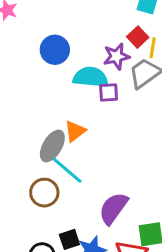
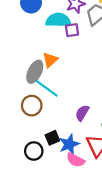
purple semicircle: (113, 208) -> (82, 113), size x0.7

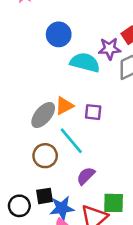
purple square: (72, 30) -> (93, 112), moved
cyan line: (47, 88) -> (71, 141), moved
brown circle: (32, 106) -> (45, 156), moved

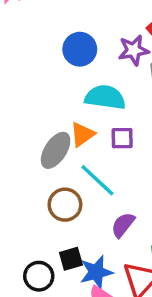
blue circle: (59, 34) -> (80, 49), moved
cyan semicircle: (85, 62) -> (105, 97), moved

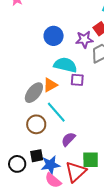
purple square: (122, 138) -> (77, 80), moved

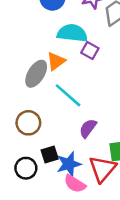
purple square: (77, 80) -> (90, 50), turned 32
brown circle: (36, 124) -> (28, 123), moved

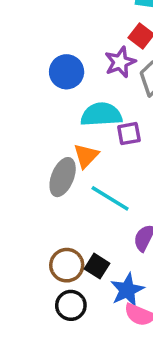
purple square: (90, 50) -> (129, 134), turned -30
brown circle: (28, 123) -> (67, 265), moved
black square: (50, 155) -> (97, 266), moved, turned -30

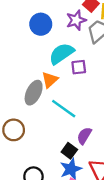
cyan semicircle: (101, 115) -> (62, 54), turned -35
brown circle: (67, 265) -> (14, 130), moved
black square: (97, 266) -> (69, 151), moved

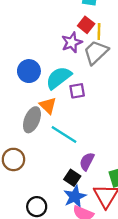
blue circle: (41, 24) -> (29, 71), moved
orange triangle: (50, 80) -> (48, 106), turned -30

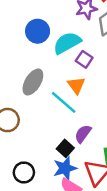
purple square: (77, 91) -> (84, 59), turned 35
orange triangle: (48, 106) -> (76, 85), moved

